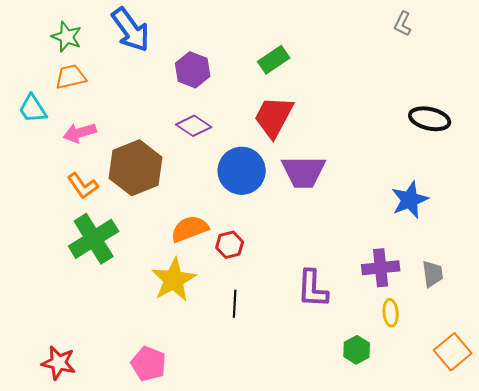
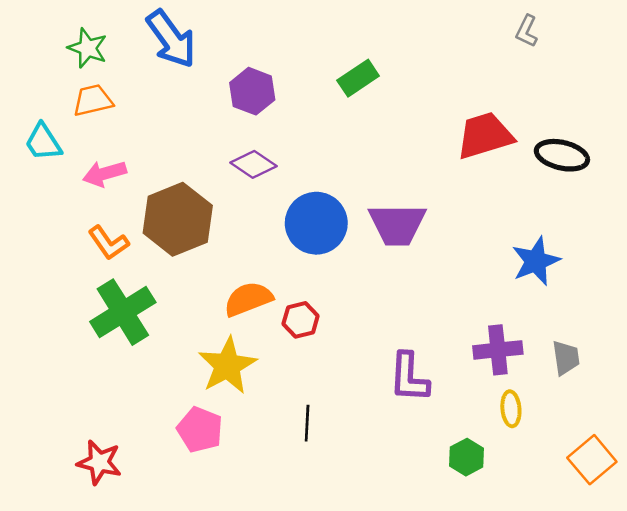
red trapezoid: (274, 117) -> (485, 136), moved, turned 45
black line: (235, 304) -> (307, 423), moved
red star: (59, 363) -> (99, 462), moved
pink pentagon: (149, 364) -> (200, 430), moved

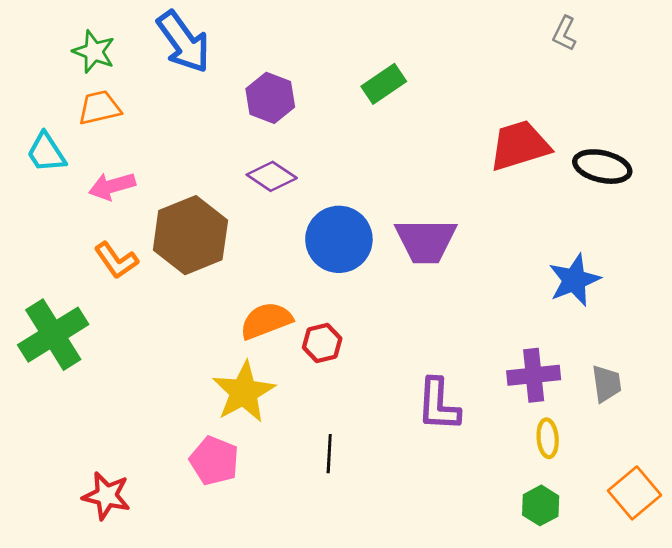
green cross: (123, 312) -> (53, 335), moved
green hexagon: (467, 457) -> (541, 505), moved

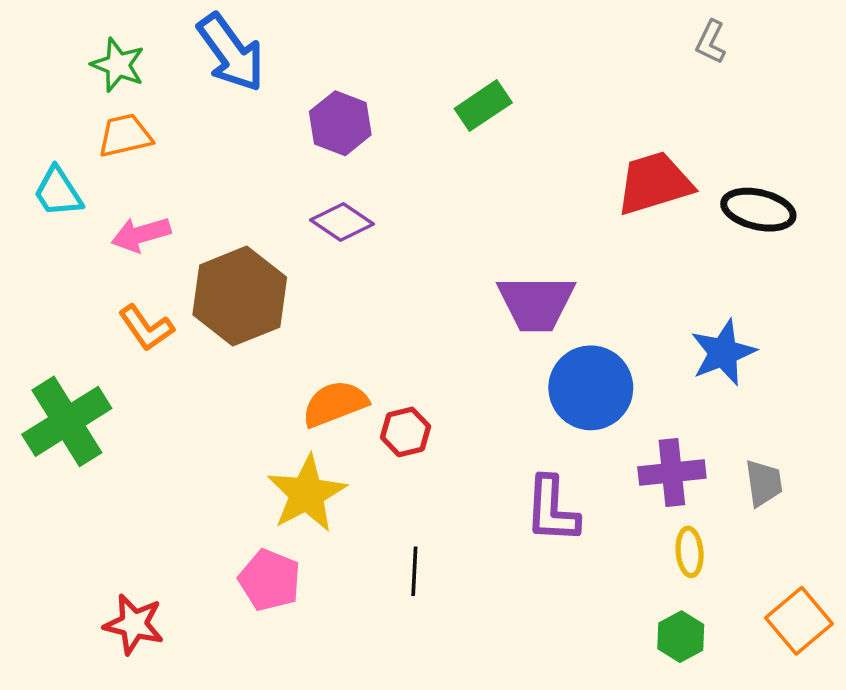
blue circle: (339, 239) -> (591, 388), moved

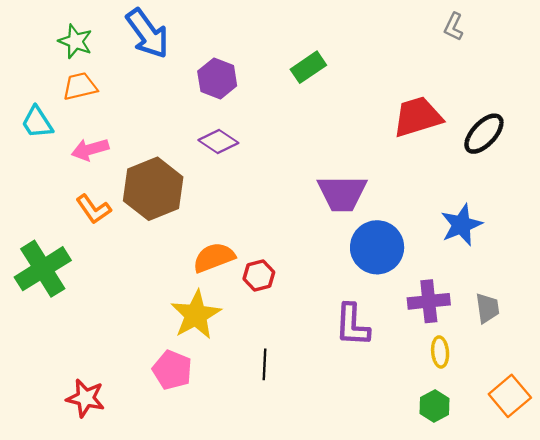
black ellipse: (758, 210) -> (484, 134), turned -60

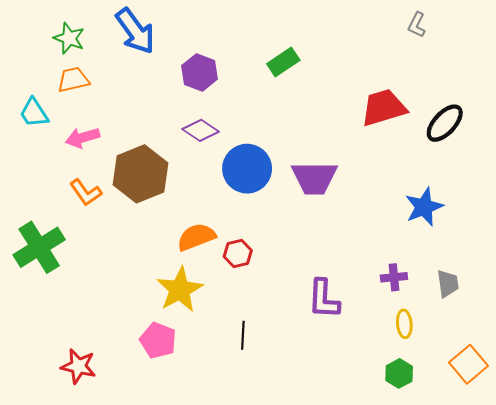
blue circle: (377, 247) -> (247, 169), moved
purple cross: (429, 301) -> (394, 277), size x0.7

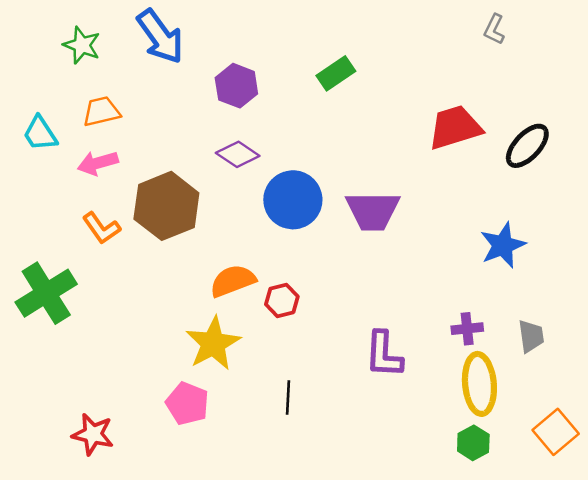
orange trapezoid: (73, 80) -> (101, 111), moved
yellow ellipse: (404, 324) -> (479, 384), size x1.8

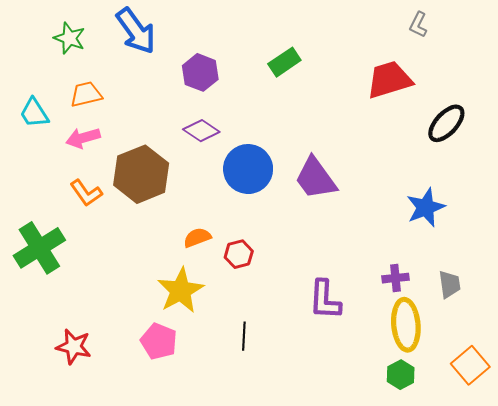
red trapezoid: (455, 127) -> (389, 80), moved
purple trapezoid: (373, 211) -> (316, 178), turned 54
orange semicircle: (233, 281) -> (197, 238), size x0.7
red star: (93, 434) -> (74, 347), moved

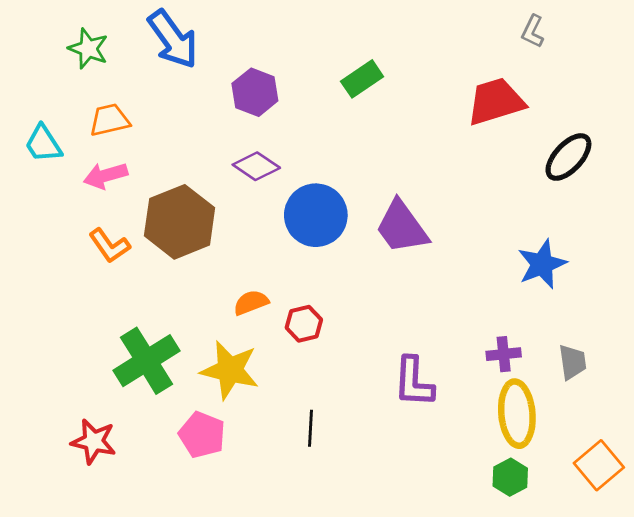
green cross: (39, 248) -> (146, 361), moved
yellow star: (181, 290) -> (230, 370), turned -30

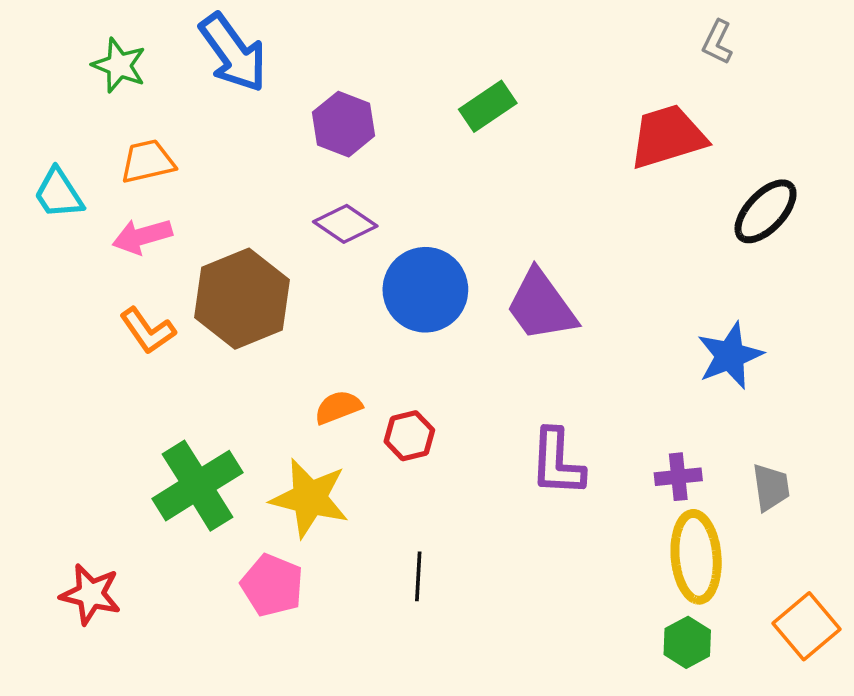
purple L-shape: (414, 382) -> (557, 462), moved
red star: (94, 441) -> (91, 594), moved

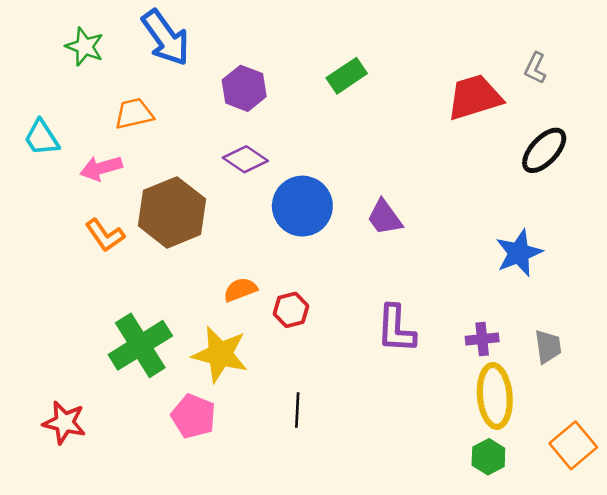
gray L-shape: (717, 42) -> (535, 68), moved
orange trapezoid: (148, 161) -> (134, 114), moved
purple trapezoid: (541, 306) -> (385, 217), size x0.7

